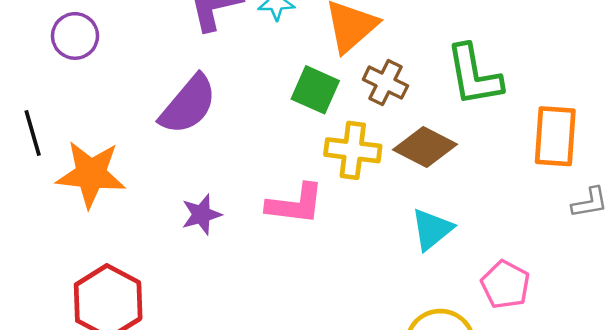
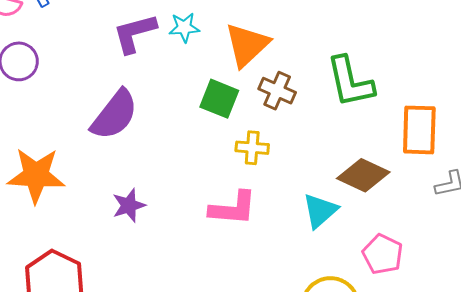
brown diamond: (425, 147) -> (363, 175), moved
yellow cross: (353, 150) -> (252, 148), size x0.7
pink L-shape: (295, 204) -> (233, 208), moved

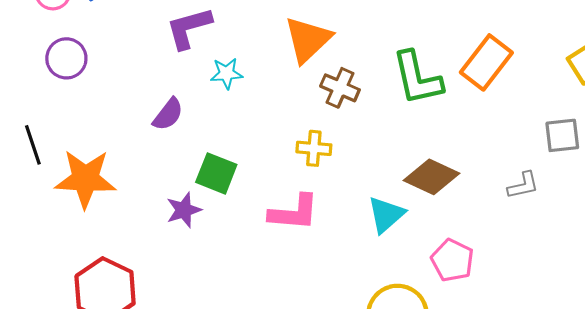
cyan star: (184, 27) -> (227, 73), moved
green square: (219, 99) -> (216, 173), moved
purple semicircle: (114, 115) -> (168, 114), size x0.6
orange rectangle: (419, 130) -> (486, 62), moved, turned 36

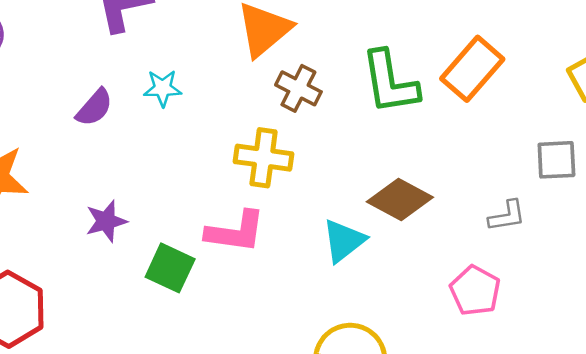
cyan star: (227, 73) -> (163, 88), moved
yellow cross: (314, 148) -> (264, 158), size x1.4
green square: (216, 173) -> (170, 268), moved
pink pentagon: (452, 260) -> (475, 291), moved

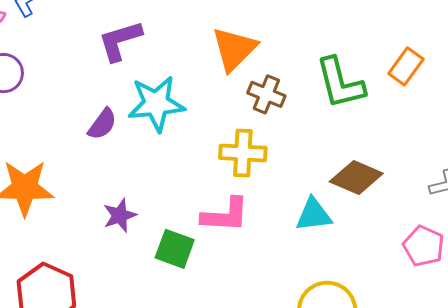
orange rectangle: (472, 69) -> (406, 66), size x0.7
cyan star: (163, 88) -> (156, 104), size x1.8
cyan triangle: (344, 241) -> (314, 215), turned 36

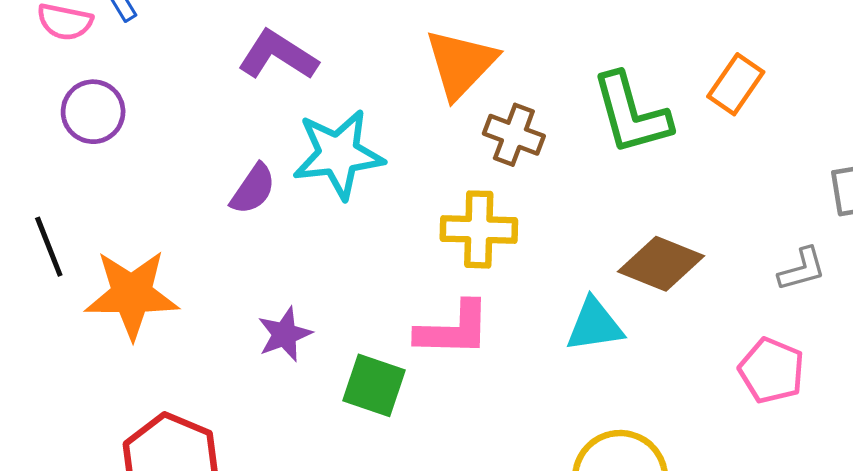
purple L-shape: (120, 41) -> (278, 55), turned 51

